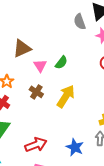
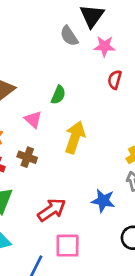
pink triangle: (40, 66) -> (33, 119), moved
brown cross: (36, 92) -> (27, 157), moved

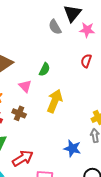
pink star: (105, 46) -> (87, 30), moved
red arrow: (52, 210) -> (23, 158), moved

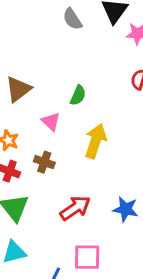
gray semicircle: (55, 27) -> (72, 19), moved
red arrow: (23, 158) -> (75, 208), moved

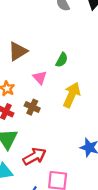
red arrow: (75, 208) -> (34, 156), moved

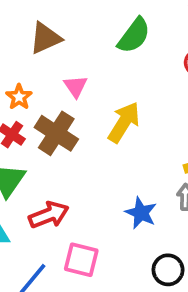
green semicircle: (62, 60) -> (134, 36), moved, size x1.5
brown cross: (32, 107) -> (56, 133), size x1.6

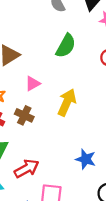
pink triangle: (76, 86) -> (33, 84), turned 42
brown cross: (56, 133) -> (24, 115), size x0.7

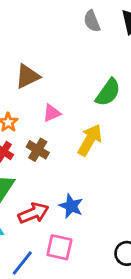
green semicircle: (66, 46) -> (108, 92), moved
blue star: (86, 159) -> (71, 206), moved

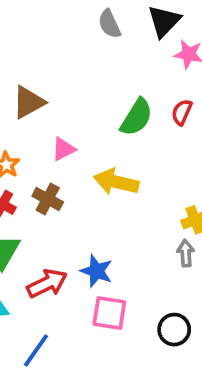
yellow arrow: (90, 140) -> (116, 182), turned -104
pink square: (59, 247) -> (109, 313), moved

